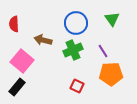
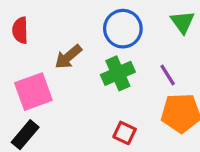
brown arrow: (43, 40) -> (68, 57), turned -54
pink square: (22, 61) -> (33, 92), turned 30

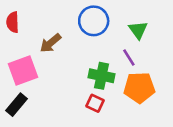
green triangle: (182, 22) -> (138, 30), moved
green cross: (118, 73) -> (101, 76), moved, turned 35

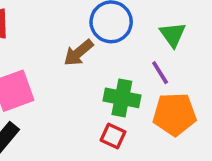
brown arrow: (51, 43) -> (79, 53), moved

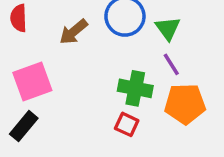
green triangle: (173, 35) -> (168, 28), moved
brown arrow: (79, 53) -> (74, 32), moved

